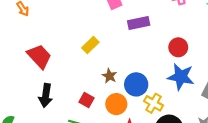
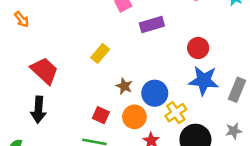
black arrow: (46, 95) -> (38, 110), moved
yellow cross: (154, 103) -> (176, 113), turned 30

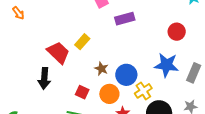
red circle: (198, 48) -> (177, 32), moved
red trapezoid: (44, 71) -> (58, 53), moved
black arrow: (38, 110) -> (44, 78), moved

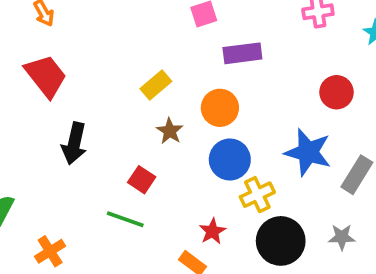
red trapezoid: (58, 53) -> (46, 76), moved
brown star: (101, 69) -> (170, 131), moved
orange circle: (109, 94) -> (220, 108), moved

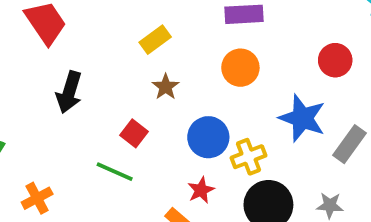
orange circle: (220, 108) -> (240, 68), moved
blue circle: (230, 160) -> (208, 137), moved

